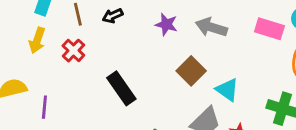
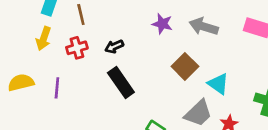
black arrow: (113, 16) -> (114, 46), moved
red cross: (73, 51) -> (77, 48), turned 30
purple line: (44, 107) -> (57, 88), moved

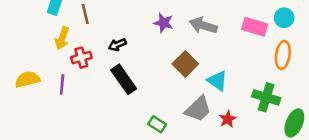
yellow arrow: (44, 38) -> (62, 38), moved
red cross: (77, 48) -> (81, 58), moved

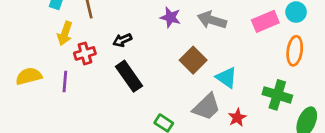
pink rectangle: (255, 27) -> (265, 21), turned -40

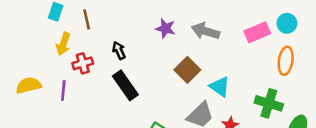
black arrow: (122, 40) -> (119, 50), turned 90

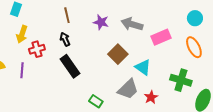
brown line: (87, 19) -> (67, 15), moved
pink rectangle: (257, 32) -> (161, 37), moved
orange ellipse: (286, 61) -> (194, 47), turned -35

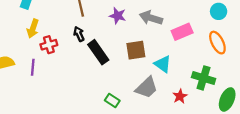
brown square: (118, 54) -> (136, 50), turned 36
black rectangle: (70, 66) -> (98, 52), moved
red star: (151, 97) -> (180, 96), moved

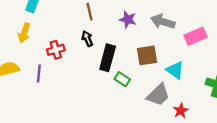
yellow arrow: (33, 29) -> (24, 33), moved
black rectangle: (98, 52) -> (108, 58), turned 50
red star: (180, 96) -> (181, 111), moved
green rectangle: (112, 101) -> (122, 79), moved

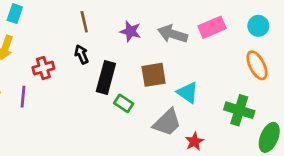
pink rectangle: (195, 36) -> (212, 27), moved

